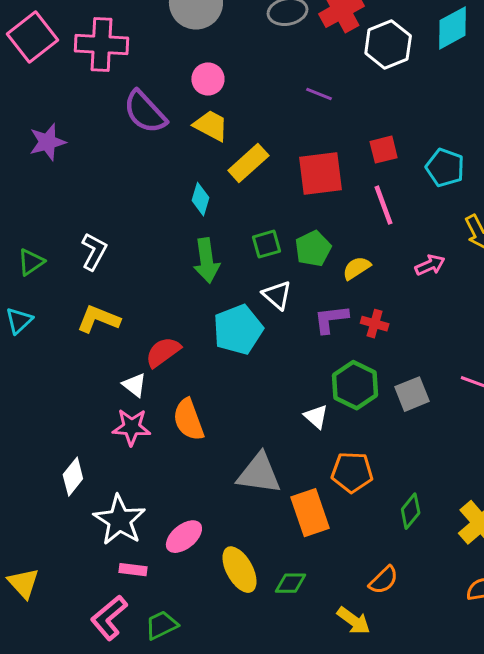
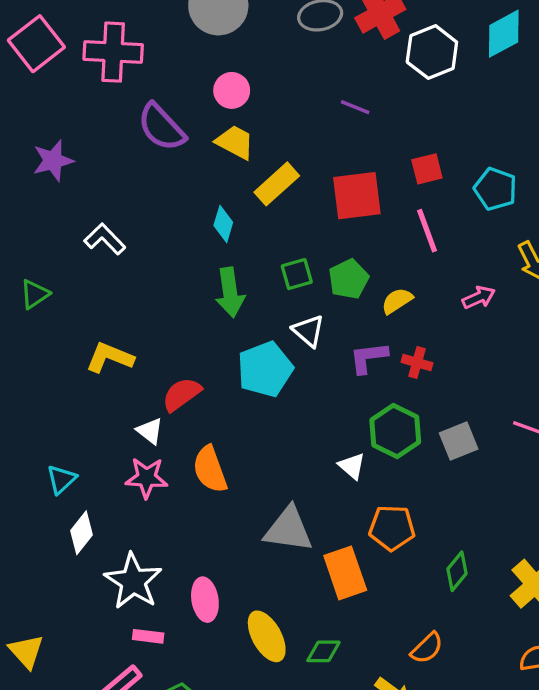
white L-shape: (94, 252) -> (105, 239), moved, turned -72
cyan triangle: (19, 321) -> (61, 479), moved
pink ellipse: (184, 537) -> (205, 600), turned -60

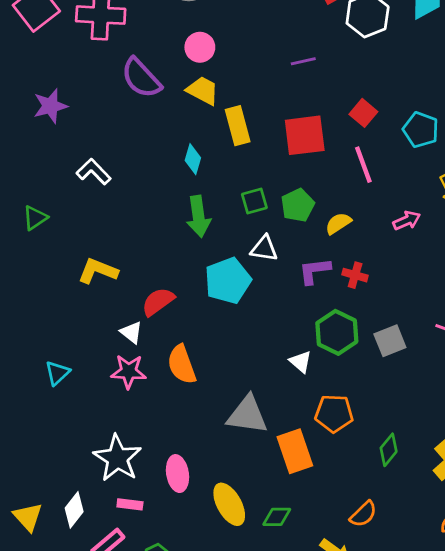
purple line: (355, 107) -> (303, 61), turned -35
red square: (427, 169) -> (363, 113), turned -36
yellow rectangle: (277, 184) -> (238, 126), turned -63
white triangle: (308, 331) -> (264, 249), turned -32
white diamond: (81, 533) -> (74, 510), moved

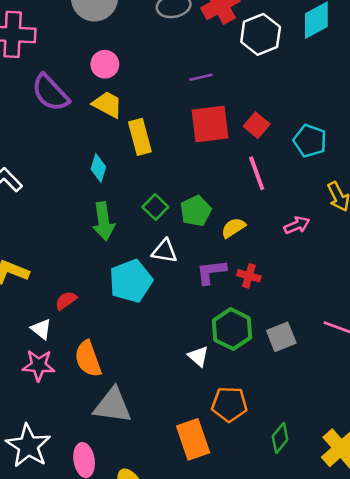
red square: (305, 135) -> (210, 124), moved
green square: (254, 201) -> (155, 207), turned -30
red semicircle: (158, 302) -> (66, 300), size x0.7
gray triangle: (247, 415) -> (113, 406), moved

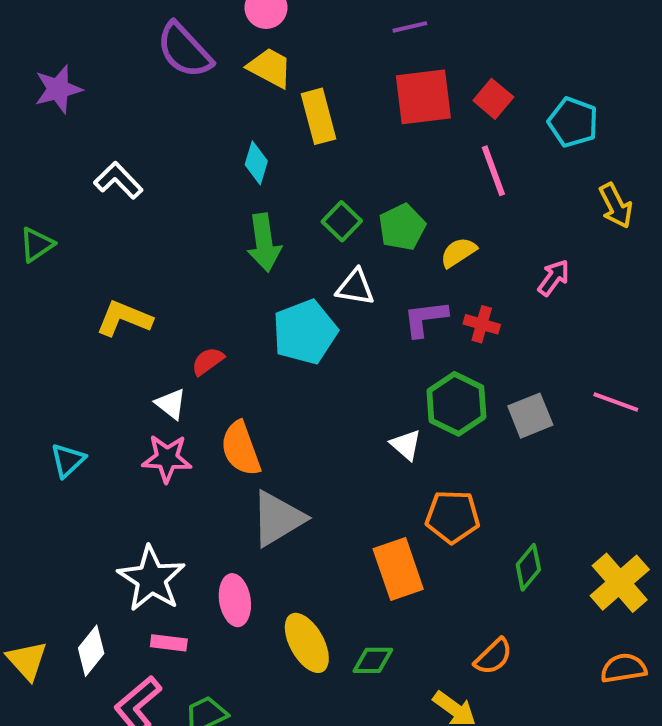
pink arrow: (297, 225) -> (554, 278), moved, turned -30
gray triangle: (113, 406) -> (278, 519), turned -39

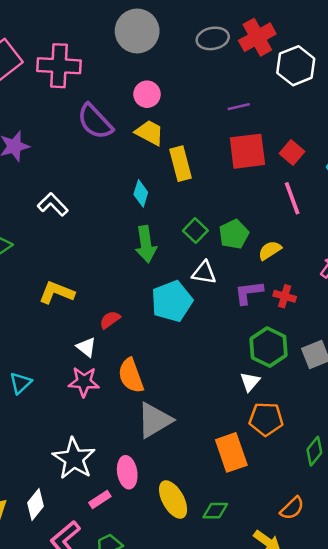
white triangle: (406, 445) -> (250, 382), moved, turned 30
pink rectangle: (169, 643) -> (100, 500), moved, turned -40

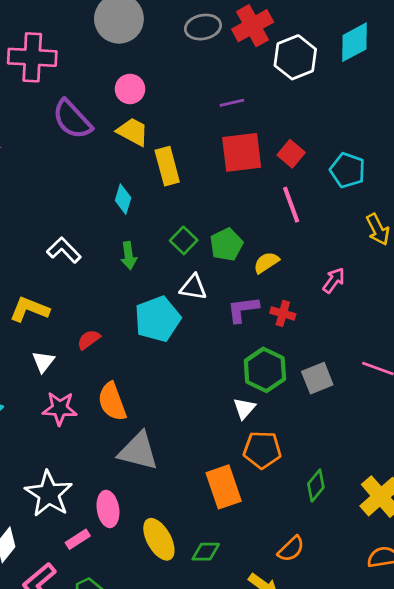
white L-shape: (53, 205) -> (64, 250), moved
green arrow: (146, 244) -> (129, 256), size x0.7
white triangle: (86, 347) -> (43, 362), moved, turned 30
gray triangle: (154, 420) -> (138, 451), turned 45

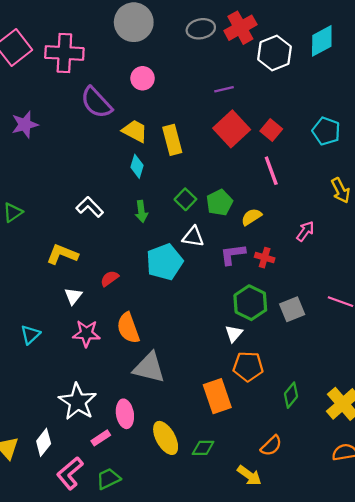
yellow trapezoid: (133, 132) -> (135, 131), moved
red square: (242, 152) -> (232, 129), turned -36
cyan pentagon: (348, 170) -> (326, 131), moved

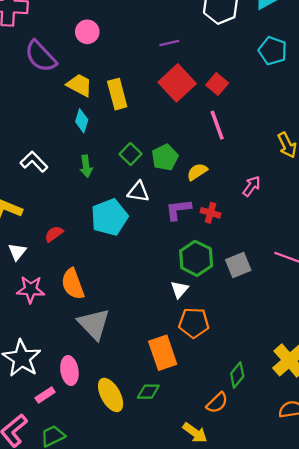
cyan pentagon: (326, 131) -> (273, 51), moved
gray triangle: (149, 368) -> (94, 324), turned 32
green diamond: (291, 395) -> (237, 375), moved
green diamond: (203, 448) -> (148, 392), moved

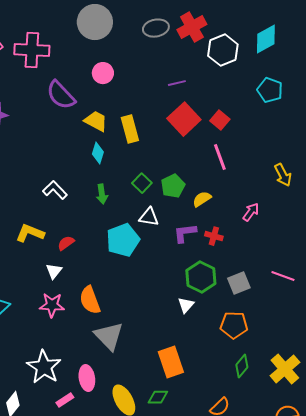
red semicircle: (54, 234) -> (66, 243), moved
white triangle: (17, 252) -> (54, 271), moved
orange pentagon: (194, 323) -> (234, 325), moved
green diamond: (237, 375) -> (242, 366), moved

